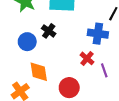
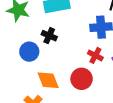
red circle: (69, 88) -> (82, 79), moved

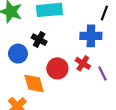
red circle: (82, 79) -> (57, 68), moved

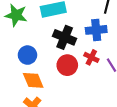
black cross: (39, 40) -> (65, 37), moved, size x1.5
orange diamond: (34, 84) -> (33, 80), moved

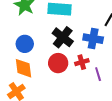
red cross: (91, 57) -> (82, 62), turned 32

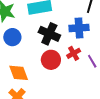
blue circle: (25, 44) -> (12, 37), moved

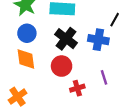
red cross: (74, 53) -> (77, 88), moved
orange diamond: (19, 73) -> (26, 59), moved

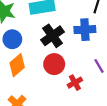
black cross: (66, 39) -> (53, 36), turned 30
orange diamond: (26, 59) -> (17, 65), turned 70

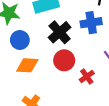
orange diamond: (17, 65) -> (27, 65), turned 50

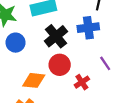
orange diamond: (27, 65) -> (34, 80), moved

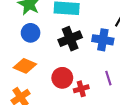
red circle: (60, 65) -> (62, 78), moved
orange diamond: (34, 80) -> (25, 66), moved

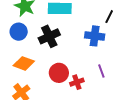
blue circle: (31, 33) -> (19, 32), moved
black cross: (70, 39) -> (49, 36), moved

